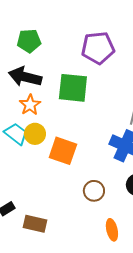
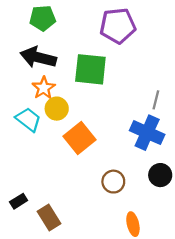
yellow circle: (35, 134) -> (57, 109), moved
orange square: (63, 151) -> (80, 138), turned 32
brown rectangle: (35, 224) -> (49, 218), turned 45

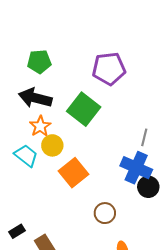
green square: (90, 69) -> (84, 109), turned 32
black circle: (160, 175) -> (148, 187), moved

